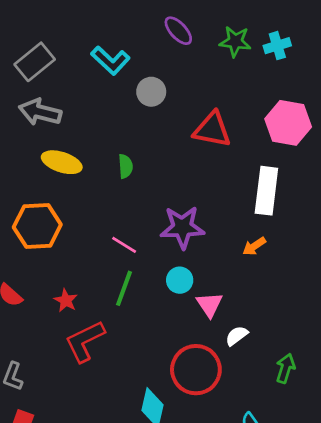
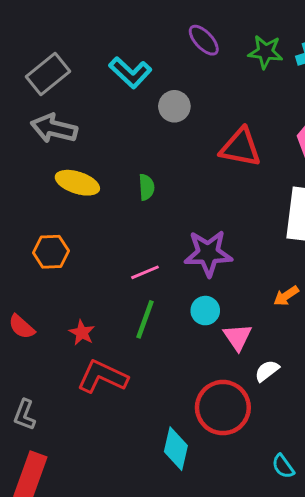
orange hexagon: (37, 226) -> (51, 252), size x0.7
pink line: (124, 245) -> (145, 272), turned -55
orange arrow: (254, 246) -> (286, 296), moved
red L-shape: (85, 341) -> (102, 377), turned 51

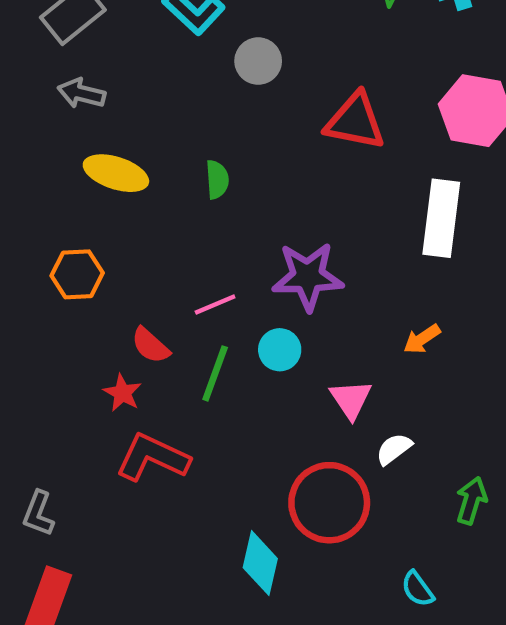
gray arrow: (54, 128) -> (81, 93), size x0.7
cyan circle: (205, 311) -> (280, 350), moved
red semicircle: (22, 327) -> (150, 345), moved

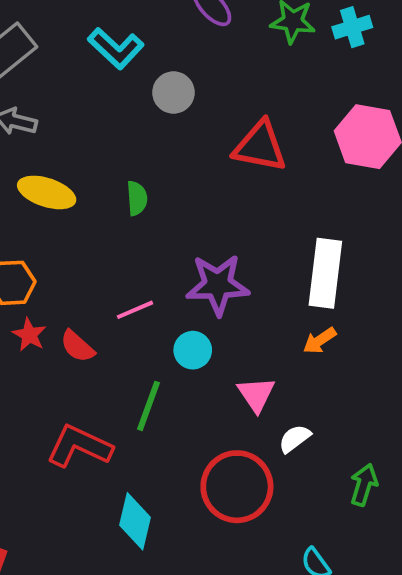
white rectangle: (441, 218) -> (325, 273), moved
green line: (215, 373) -> (148, 406), moved
red star: (122, 393) -> (29, 335), moved
cyan diamond: (260, 563) -> (135, 521), moved

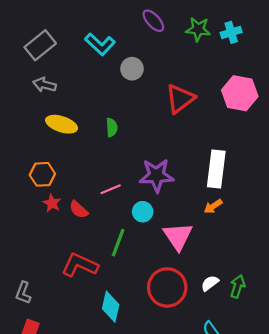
red triangle: (260, 146) -> (180, 99), turned -48
pink triangle: (256, 394) -> (178, 236), size x1.4
white semicircle: (295, 439) -> (210, 283), moved

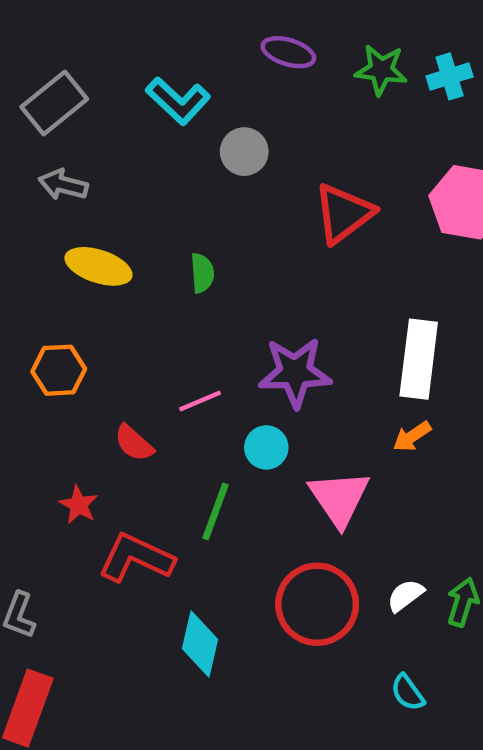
purple ellipse: (153, 21) -> (288, 52), turned -30
red star: (52, 203) -> (79, 505), moved

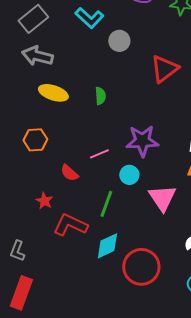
gray arrow: (63, 185) -> (37, 56), size x1.4
red circle: (317, 604) -> (141, 267), moved
cyan diamond: (200, 644) -> (107, 246), moved, turned 52

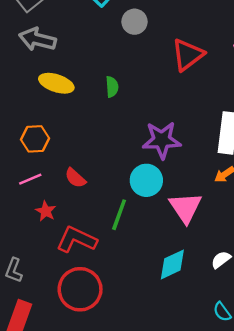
pink line: (99, 154) -> (30, 179), moved
cyan circle: (129, 175) -> (146, 180), size x1.4
cyan diamond: (107, 246) -> (172, 264), moved
red circle: (141, 267) -> (80, 289), moved

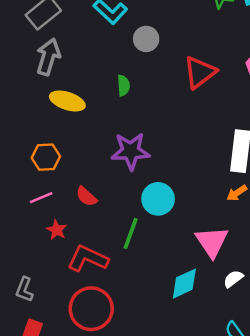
gray arrow: (37, 39) -> (48, 57), turned 93
green semicircle: (112, 87) -> (123, 85), moved
purple star: (162, 140) -> (131, 151), moved
pink triangle: (185, 208) -> (212, 242), moved

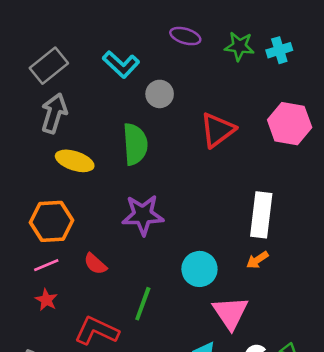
green semicircle: (123, 85) -> (135, 144), size x1.8
orange hexagon: (46, 157) -> (51, 221), size x1.4
cyan circle: (158, 199) -> (199, 269), moved
red star: (57, 230) -> (46, 300), moved

